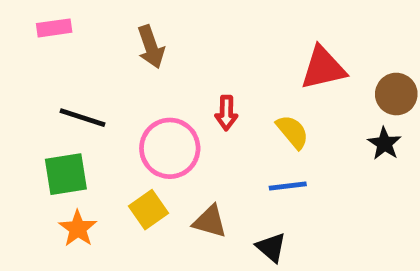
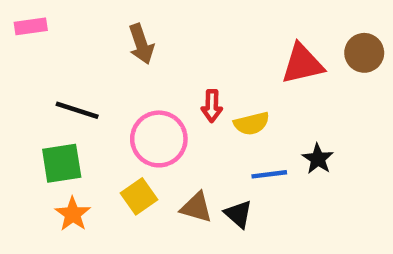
pink rectangle: (54, 28) -> (31, 26), moved
brown circle: (396, 94) -> (364, 53), moved
yellow semicircle: (292, 132) -> (252, 124), moved, turned 116
black star: (384, 144) -> (318, 159), moved
black triangle: (271, 247) -> (238, 214), moved

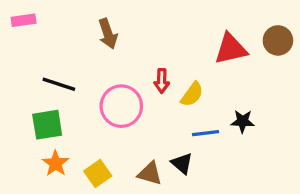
yellow semicircle: (252, 124) -> (192, 94), turned -40
black star: (318, 159) -> (243, 121), turned -30
yellow square: (139, 196) -> (98, 174), moved
brown triangle: (196, 207) -> (150, 174), moved

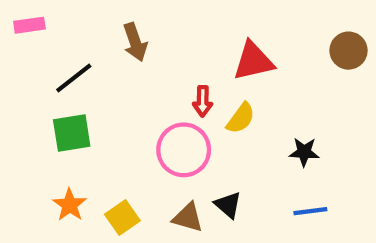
red triangle: (231, 49) -> (253, 61), moved
black line: (59, 84) -> (74, 78), moved, turned -56
pink circle: (121, 106) -> (184, 150), moved
green square: (47, 125) -> (72, 133), moved
blue line: (206, 133) -> (310, 211), moved

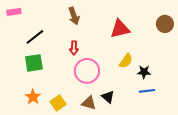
brown arrow: (135, 42) -> (74, 16), moved
red arrow: (203, 101) -> (74, 48), moved
yellow semicircle: (241, 118) -> (126, 61), moved
blue line: (310, 211) -> (147, 91), moved

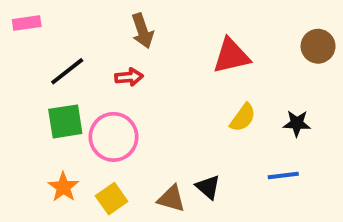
red arrow: (74, 48) -> (129, 77), moved, turned -96
pink circle: (87, 71) -> (114, 137), moved
black star: (144, 72) -> (297, 123), moved

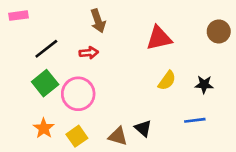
green square: (65, 121) -> (45, 83), turned -30

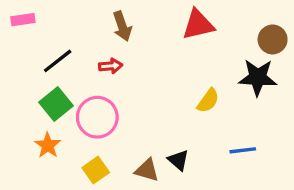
red triangle: (159, 38) -> (198, 25), moved
black star: (204, 85) -> (258, 78), moved, size x1.6
orange star: (44, 128) -> (48, 145), moved

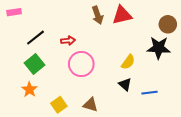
brown arrow: (122, 26) -> (98, 15), moved
pink circle: (97, 117) -> (81, 64), moved
black triangle: (178, 160) -> (125, 84), moved

